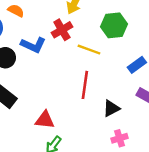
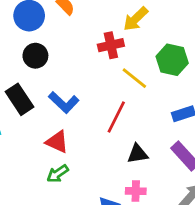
blue L-shape: (33, 45) -> (64, 102), moved

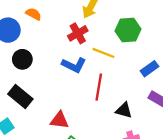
blue L-shape: (64, 102) -> (74, 65), moved
black triangle: (138, 154) -> (124, 110), turned 42

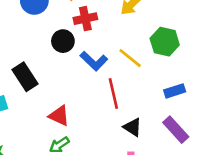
red cross: (78, 33) -> (85, 19), moved
black circle: (22, 59) -> (63, 41), moved
red line: (99, 87) -> (113, 94), turned -40

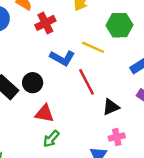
black circle: (63, 41) -> (33, 83), moved
black triangle: (133, 127) -> (111, 107), turned -42

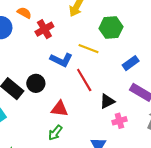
red triangle: (44, 113) -> (59, 109), moved
pink cross: (117, 137) -> (119, 121), moved

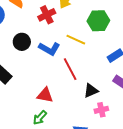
red cross: (44, 29) -> (47, 15), moved
black circle: (36, 83) -> (22, 42), moved

